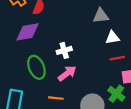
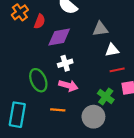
purple diamond: (27, 32) -> (59, 37), moved
pink arrow: (67, 73) -> (68, 86), turned 54
green cross: (116, 94) -> (106, 96), moved

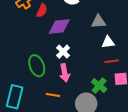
white cross: (65, 63) -> (63, 52), turned -32
pink arrow: (68, 86) -> (65, 73), turned 60

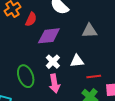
white triangle: (108, 42) -> (77, 61), moved
red line: (111, 61) -> (94, 77), moved

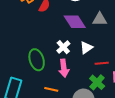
purple diamond: (49, 36) -> (75, 22), moved, turned 60
white triangle: (77, 61) -> (86, 48), turned -32

